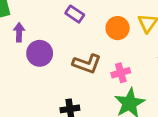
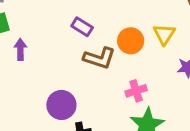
purple circle: (40, 53) -> (61, 105), moved
brown L-shape: (87, 64) -> (99, 58), moved

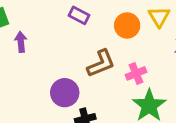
brown L-shape: (99, 58) -> (101, 63), moved, turned -36

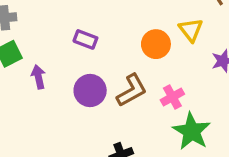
purple rectangle: (79, 15) -> (85, 39), moved
purple circle: (65, 93) -> (90, 90), moved

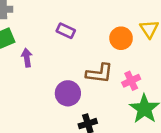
purple circle: (90, 90) -> (68, 93), moved
brown L-shape: (132, 90) -> (99, 73), turned 32

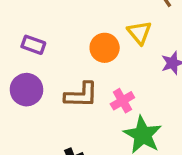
purple circle: (68, 93) -> (26, 90), moved

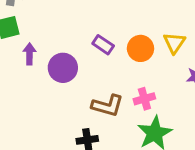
purple rectangle: (33, 45) -> (103, 45), moved
brown L-shape: (81, 95) -> (107, 106), moved

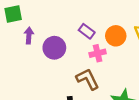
pink cross: (144, 99) -> (98, 53), moved
brown L-shape: (107, 106) -> (88, 79), turned -135

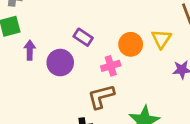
purple rectangle: (87, 31) -> (83, 37), moved
brown L-shape: (88, 79) -> (101, 97), turned -75

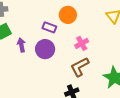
purple rectangle: (83, 37) -> (49, 27), moved
orange circle: (131, 44) -> (68, 15), moved

